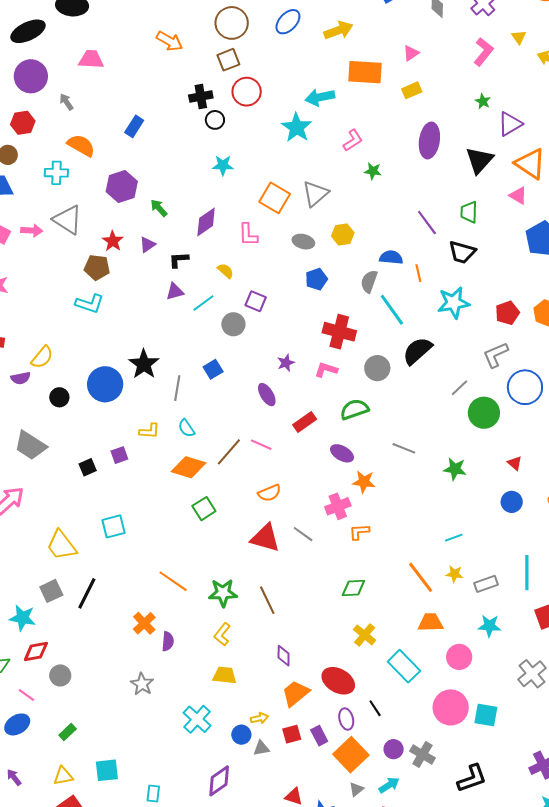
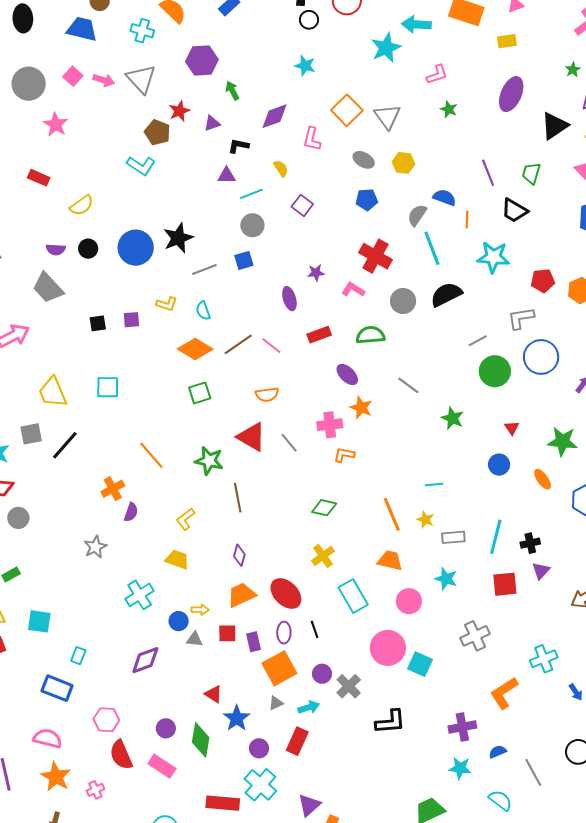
gray triangle: (315, 194) -> (387, 117), turned -40
gray circle: (233, 324) -> (252, 225), moved
purple semicircle: (21, 378) -> (56, 249), moved
gray line: (177, 388) -> (204, 270), turned 45
green star: (223, 593) -> (209, 461), moved

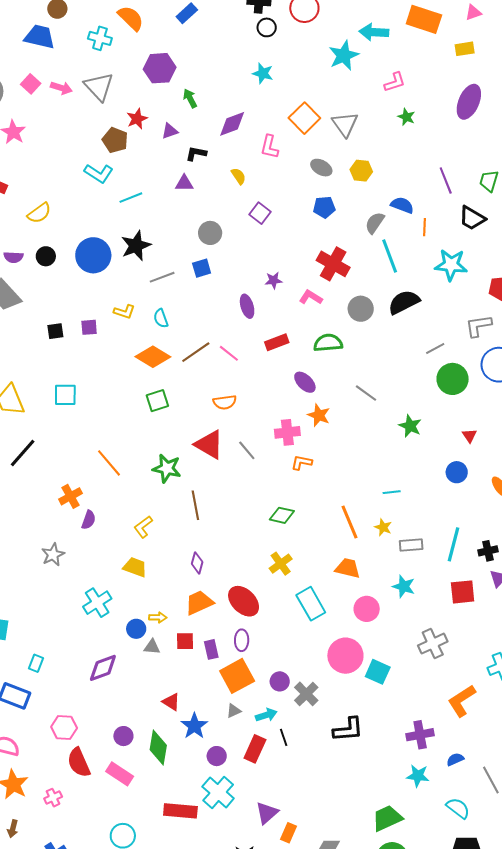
cyan line: (251, 194) -> (131, 198), moved
black line: (315, 629) -> (284, 737), moved

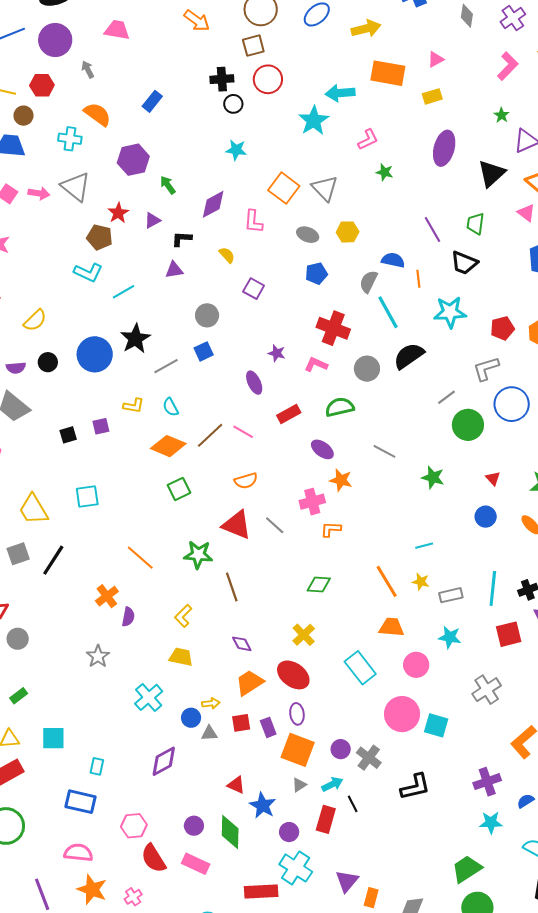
purple star: (274, 280) -> (277, 353), turned 30
purple diamond: (197, 563) -> (242, 644), turned -35
yellow cross: (281, 564) -> (304, 635), moved
orange square: (237, 676) -> (298, 750), turned -32

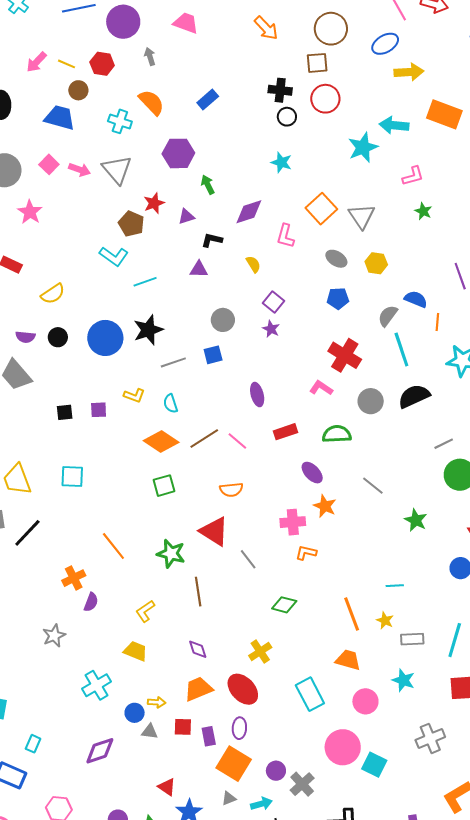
yellow arrow: (366, 29) -> (409, 72), moved
purple star: (277, 353) -> (271, 329), moved
gray line: (275, 525) -> (248, 559), moved

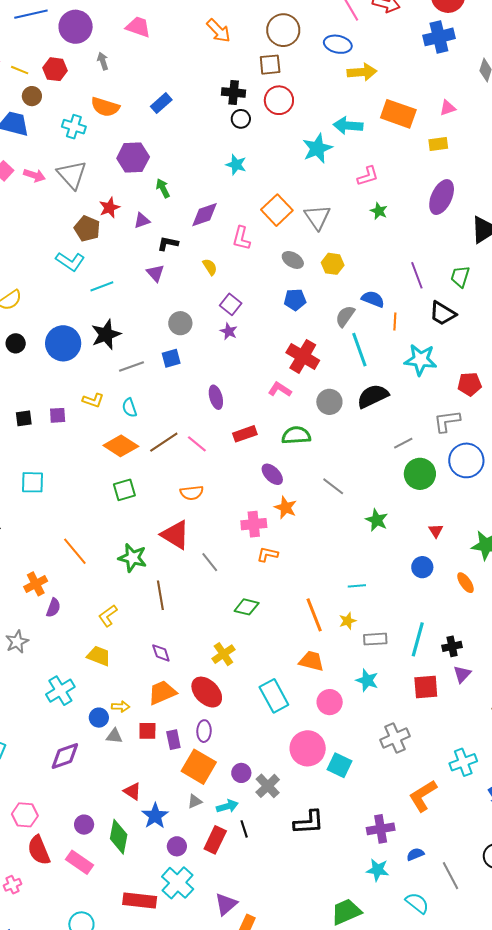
blue ellipse: (385, 44) -> (338, 44), turned 44
orange semicircle: (151, 102) -> (105, 107), turned 152
purple triangle: (199, 269) -> (155, 273), turned 48
yellow star: (385, 620) -> (348, 621), turned 30

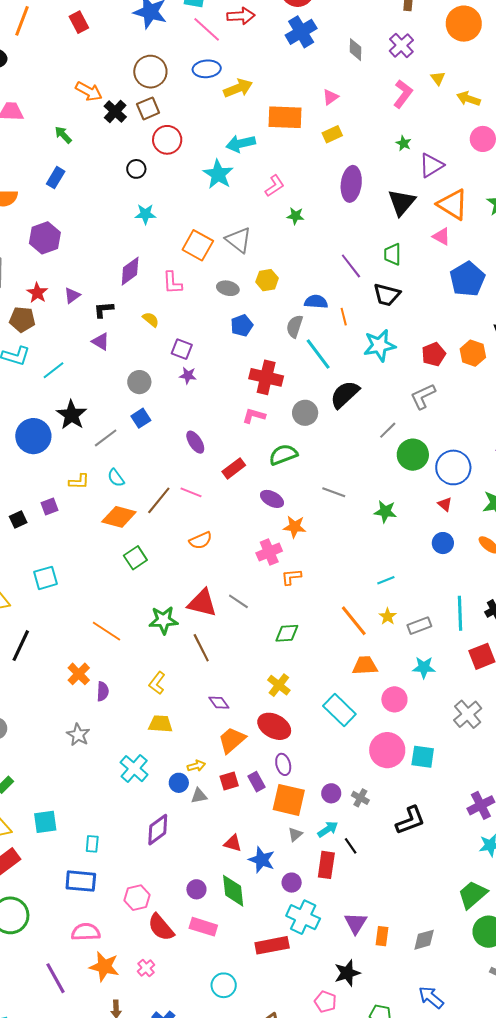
black cross: (234, 93) -> (115, 112), moved, turned -35
green arrow: (163, 188) -> (63, 135), moved
blue circle: (466, 460) -> (453, 467), moved
red triangle: (175, 535) -> (202, 603), moved
gray cross: (268, 786) -> (360, 798), size x0.7

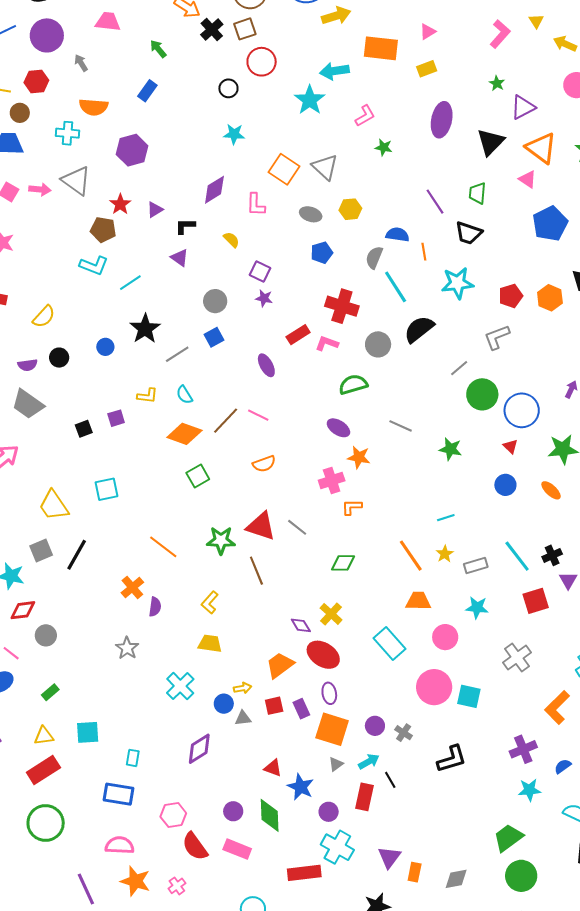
blue circle: (33, 436) -> (105, 347), size x0.5
red rectangle: (234, 468) -> (298, 335), moved
cyan line: (460, 613) -> (517, 556), turned -40
purple diamond: (219, 703) -> (301, 625), moved

